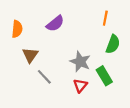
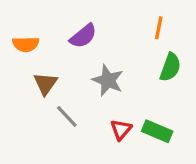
orange semicircle: (17, 29) -> (26, 44), turned 84
gray star: (80, 62) -> (108, 80), moved
green rectangle: (104, 76) -> (157, 131), moved, turned -36

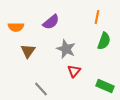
gray line: (67, 116) -> (41, 89), moved
red triangle: (121, 130) -> (74, 71), moved
green rectangle: (157, 131) -> (105, 86), moved

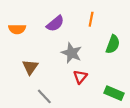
orange line: (97, 17) -> (91, 19), moved
brown triangle: (28, 51) -> (30, 67), moved

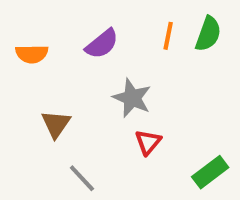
green semicircle: (113, 44) -> (208, 34), moved
green rectangle: (114, 93) -> (210, 172), turned -60

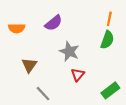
green semicircle: (208, 34) -> (107, 40), moved
orange line: (168, 36) -> (109, 19), moved

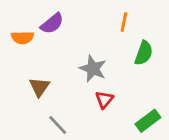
orange line: (109, 19) -> (124, 22), moved
purple semicircle: (54, 23) -> (52, 23), moved

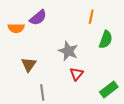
gray line: (58, 125) -> (42, 93), turned 35

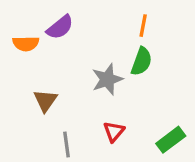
green semicircle: (106, 40) -> (141, 61), moved
gray star: (68, 51) -> (107, 79), turned 30
red triangle: (77, 74) -> (114, 132), moved

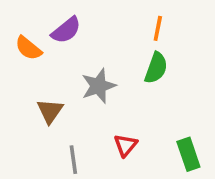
orange semicircle: (26, 44) -> (28, 48), turned 40
gray star: (107, 79) -> (99, 86), moved
green rectangle: (171, 140) -> (188, 154), turned -72

